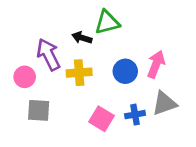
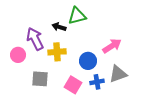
pink arrow: (156, 64) -> (112, 46), turned 36
blue circle: (125, 71) -> (88, 61), moved
gray square: (39, 110) -> (40, 79), moved

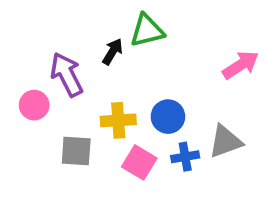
black arrow: (59, 27) -> (113, 52), turned 104
pink arrow: (112, 46) -> (241, 65), moved
yellow cross: (57, 52) -> (118, 120), moved

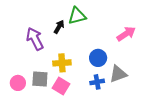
pink circle: (34, 105) -> (18, 83), moved
blue circle: (168, 117) -> (98, 58), moved
pink square: (139, 162) -> (61, 86), moved

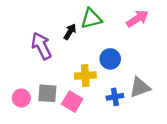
pink arrow: (126, 34) -> (137, 19), moved
blue circle: (98, 58) -> (110, 59), moved
yellow cross: (62, 63) -> (85, 76), moved

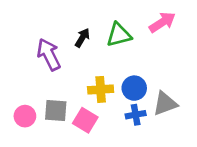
green triangle: (91, 19) -> (119, 35), moved
blue circle: (110, 59) -> (134, 88), moved

